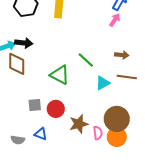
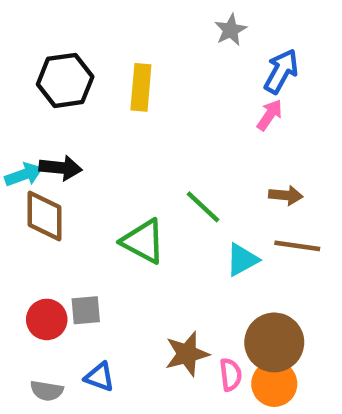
red circle: (56, 109) -> (47, 319), moved

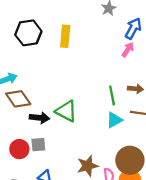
black arrow: (61, 168) -> (39, 118), moved
green line: (203, 207) -> (112, 95), moved, turned 36
brown diamond: (44, 216) -> (18, 99), turned -35

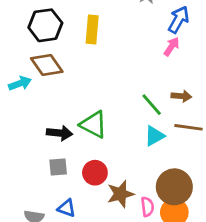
green line: (112, 95) -> (152, 105), turned -30
brown diamond: (18, 99) -> (47, 65), moved
red circle: (19, 149) -> (95, 173), moved

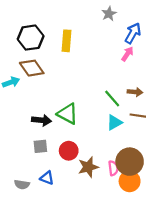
pink semicircle: (147, 207) -> (113, 168), moved

